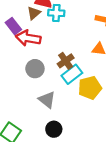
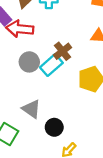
cyan rectangle: (72, 74) -> (51, 65), moved
gray triangle: (47, 100) -> (31, 109), moved

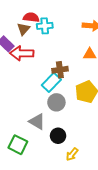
brown cross: (62, 51) -> (60, 70), turned 35
gray circle: (29, 62) -> (56, 102), moved

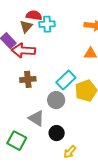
brown cross: (60, 70) -> (28, 79), moved
cyan rectangle: (51, 82) -> (66, 80), moved

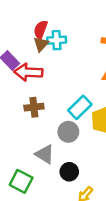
red semicircle: (34, 15) -> (41, 30), turned -77
brown triangle: (26, 26) -> (41, 44), moved

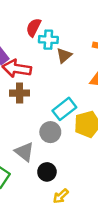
brown triangle: (41, 44) -> (64, 55), moved
brown cross: (34, 107) -> (20, 93), moved

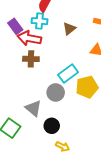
cyan cross: (48, 40) -> (39, 21), moved
yellow arrow: (61, 196) -> (63, 147), turned -112

